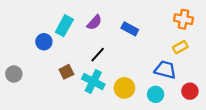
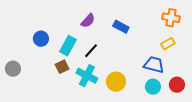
cyan rectangle: (64, 26) -> (68, 46), moved
cyan circle: (156, 94) -> (153, 87), moved

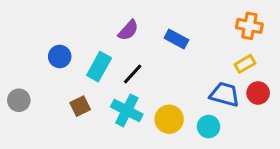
brown square: (62, 67) -> (80, 106), moved
red circle: (177, 85) -> (258, 93), moved
cyan circle: (153, 87) -> (209, 127), moved

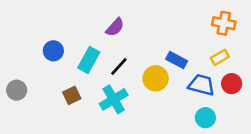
blue rectangle: (176, 39) -> (177, 60), moved
cyan cross: (127, 110) -> (114, 99), turned 32
yellow circle: (169, 119) -> (156, 78), moved
cyan circle: (209, 127) -> (205, 118), moved

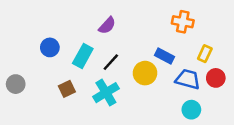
orange cross: (224, 23) -> (183, 22), moved
yellow rectangle: (220, 57) -> (205, 54), turned -35

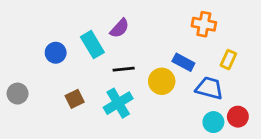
cyan rectangle: (83, 56) -> (92, 45), moved, turned -60
black line: (111, 62) -> (124, 69), turned 42
red circle: (216, 78) -> (238, 117), moved

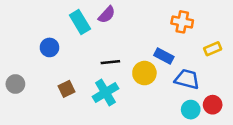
purple semicircle: (120, 28) -> (107, 15), moved
cyan rectangle: (92, 45) -> (80, 22), moved
yellow rectangle: (228, 60) -> (213, 49), moved, turned 42

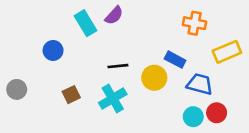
yellow rectangle: (213, 49) -> (227, 52), size x1.5
red circle: (213, 105) -> (217, 113), moved
cyan circle: (191, 110) -> (193, 117), moved

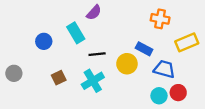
cyan rectangle: (85, 23) -> (76, 33), moved

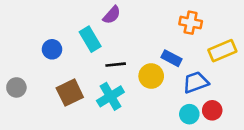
blue trapezoid: (164, 69) -> (196, 82), turned -35
brown square: (59, 78) -> (70, 93), size x1.5

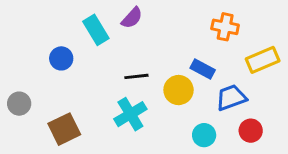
cyan rectangle: (90, 39) -> (96, 30), moved
brown square: (70, 93) -> (64, 129), moved
cyan circle: (189, 114) -> (204, 135), moved

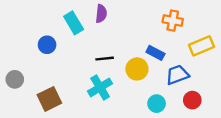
purple semicircle: (132, 18) -> (101, 14), turned -36

